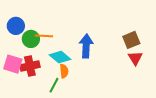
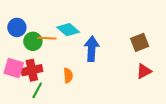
cyan diamond: (60, 57) -> (68, 30), moved
red triangle: (135, 58) -> (144, 71), moved, turned 35
green line: (54, 85) -> (37, 90), moved

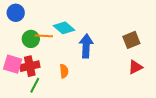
blue circle: (17, 27) -> (16, 13), moved

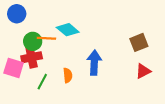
blue arrow: (86, 46) -> (94, 63), moved
red cross: (30, 66) -> (32, 57), moved
green line: (35, 85) -> (42, 82), moved

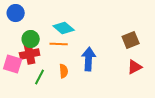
orange line: (46, 38) -> (59, 44), moved

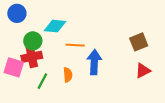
cyan diamond: (64, 28) -> (55, 26), moved, turned -35
orange line: (59, 44) -> (75, 45), moved

